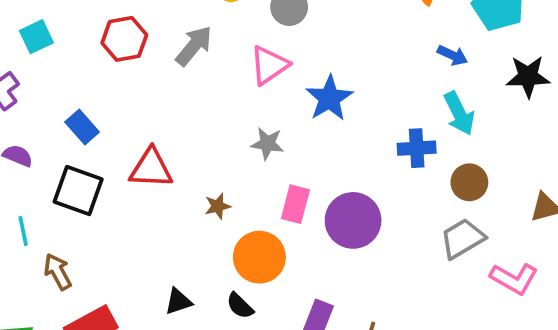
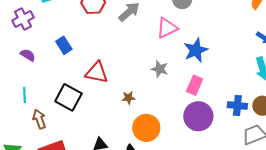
blue cross: (417, 148) -> (237, 106), moved
black square: (78, 191) -> (68, 97), moved
pink rectangle: (295, 204) -> (195, 85), moved

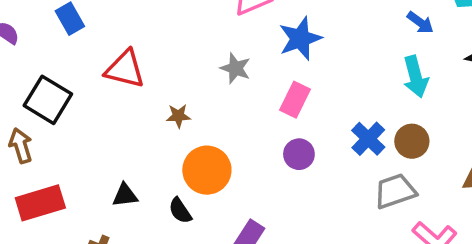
black square: (68, 97) -> (48, 100), moved
blue cross: (237, 106) -> (368, 139), turned 36
purple circle: (198, 116) -> (299, 154), size x0.6

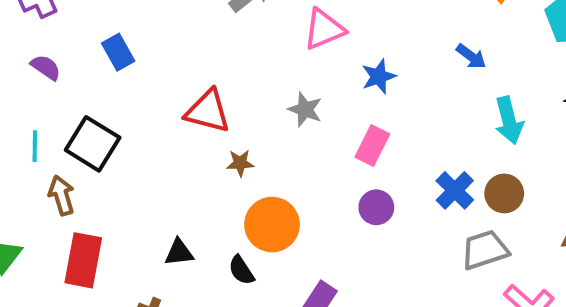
blue arrow: (420, 22) -> (471, 56), moved
blue star: (300, 39) -> (379, 76), size x0.7
red triangle: (125, 69) -> (208, 111), moved
red rectangle: (40, 203) -> (83, 260), turned -63

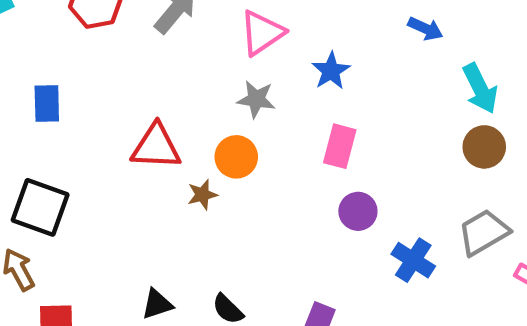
blue rectangle: (118, 52) -> (47, 104), turned 40
gray star: (305, 110) -> (256, 99), moved
blue cross: (455, 190) -> (413, 260), moved
brown circle: (504, 193) -> (484, 147), moved
orange circle: (272, 225) -> (236, 157), moved, size x0.7

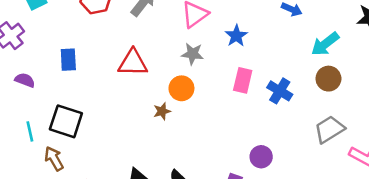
cyan arrow: (480, 88) -> (325, 44), turned 80
red triangle: (156, 147) -> (133, 63), moved
purple circle: (358, 211) -> (261, 157), moved
blue cross: (413, 260) -> (280, 91), moved

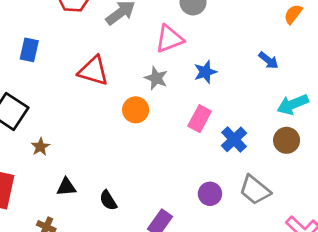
brown star: (162, 111) -> (40, 147), moved, turned -30
gray trapezoid: (329, 129) -> (255, 190), moved, turned -124
purple circle: (261, 157) -> (210, 194), moved

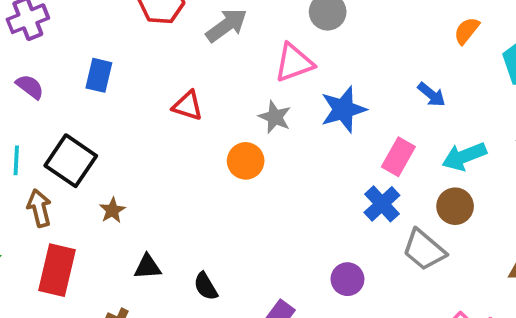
red triangle: (93, 71) -> (188, 106), size x0.7
blue star: (205, 72) -> (343, 109), size x1.4
pink rectangle: (200, 119) -> (398, 157), moved
gray trapezoid: (255, 190) -> (424, 250), moved

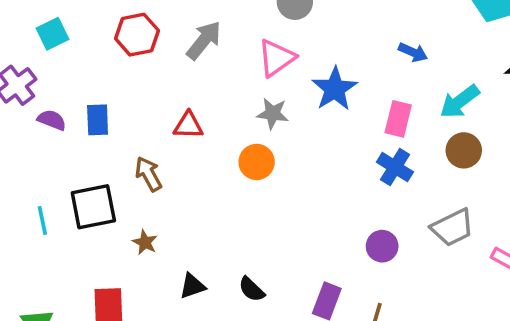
purple semicircle: (30, 87) -> (52, 120), moved
black square: (71, 161) -> (93, 207), turned -30
brown arrow: (39, 208) -> (149, 174), moved
gray trapezoid: (424, 250) -> (452, 227), moved, turned -51

